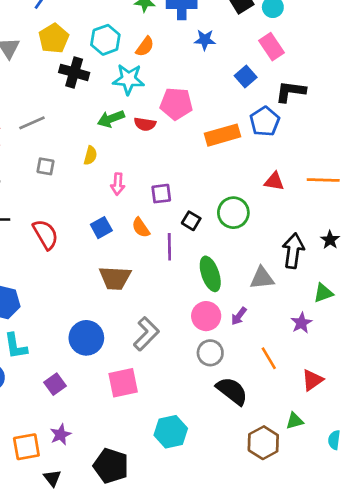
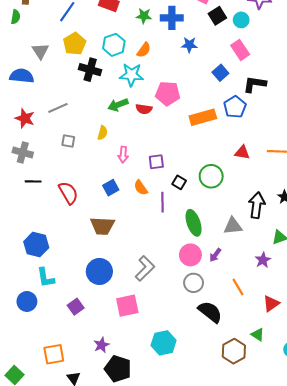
brown trapezoid: (115, 278) -> (102, 226), moved
green triangle: (295, 421) -> (258, 335), turned 48
purple star: (61, 435) -> (101, 345), moved

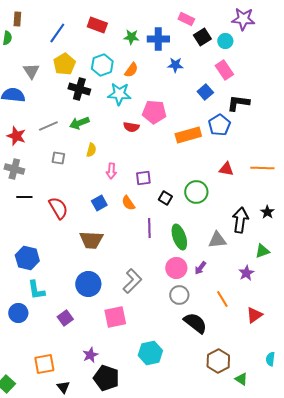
green arrow: (118, 105) -> (79, 123), moved
purple line: (162, 202) -> (149, 228), moved
green triangle: (258, 335) -> (241, 379), moved

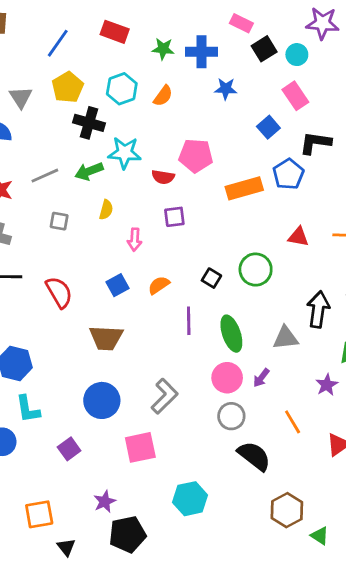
cyan star: (119, 94) -> (125, 153), moved
purple square: (143, 178) -> (174, 217), moved
orange semicircle: (128, 203) -> (159, 285), turned 91
black pentagon: (106, 378) -> (127, 534), turned -30

